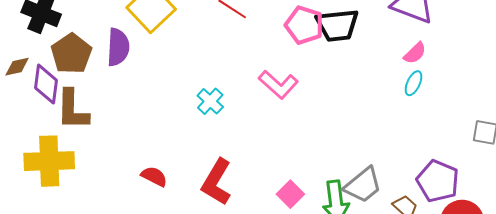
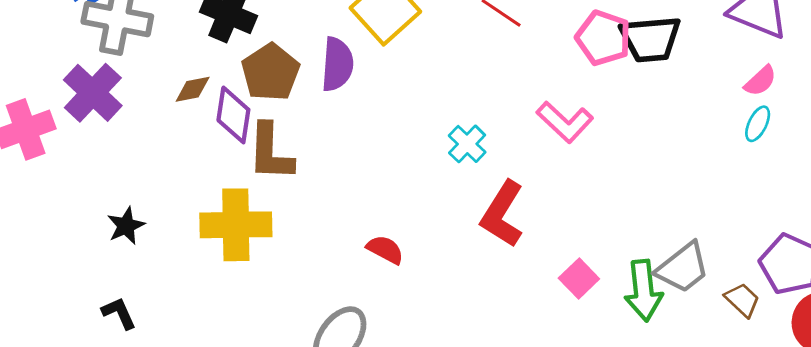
red L-shape: (217, 182) -> (502, 214), moved

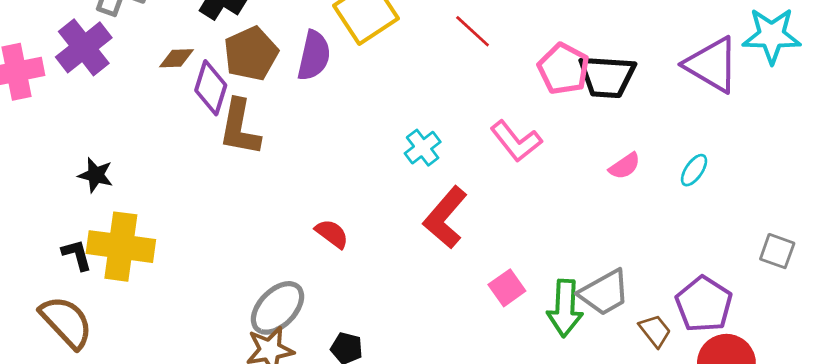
pink semicircle: (760, 81) -> (625, 166), moved
yellow cross: (236, 225) -> (121, 247), moved
black star: (126, 226) -> (96, 175), turned 30

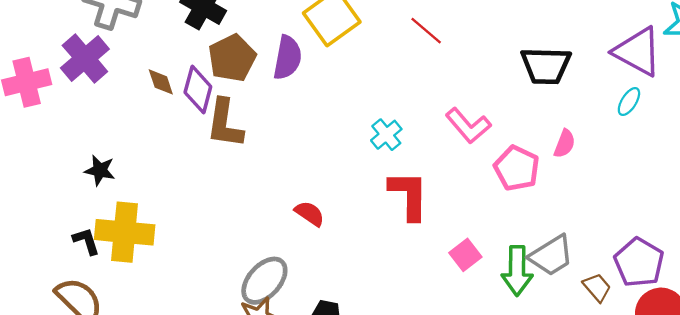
brown diamond: (177, 58) -> (161, 82), moved, turned 76
pink pentagon: (564, 69) -> (517, 168), moved
pink semicircle: (625, 166) -> (565, 144), turned -32
cyan ellipse: (694, 170) -> (629, 102), moved
red L-shape: (445, 217) -> (409, 195), turned 142

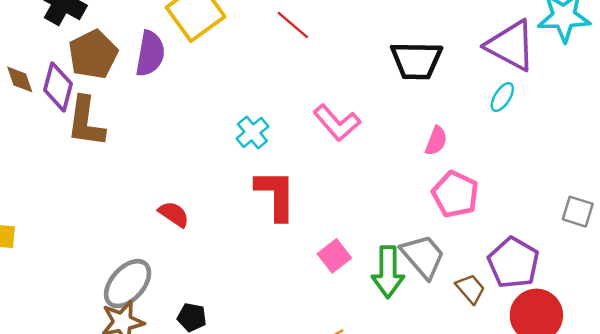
pink pentagon: (517, 168) -> (455, 194), moved
gray trapezoid: (551, 256) -> (423, 256), turned -99

